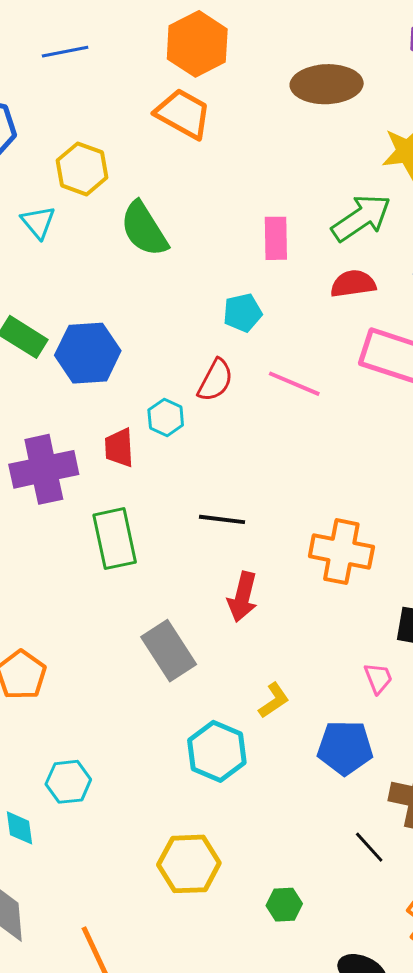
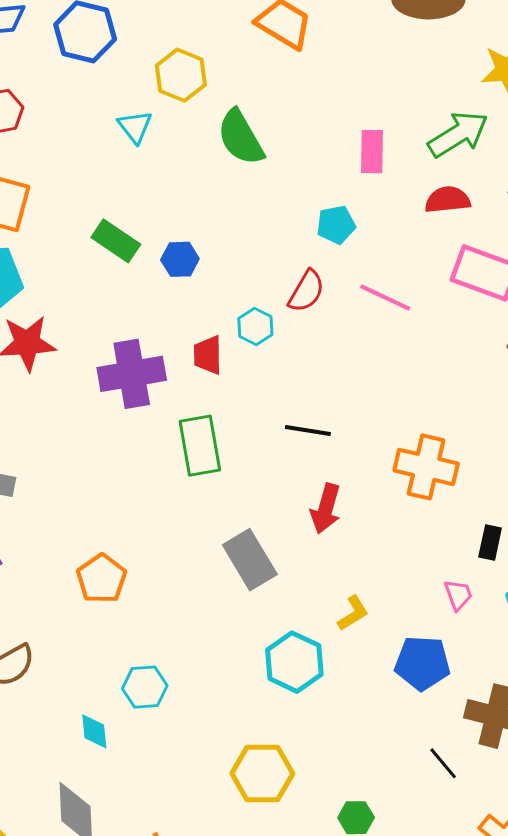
blue hexagon: (88, 353) -> (180, 259), size x0.6

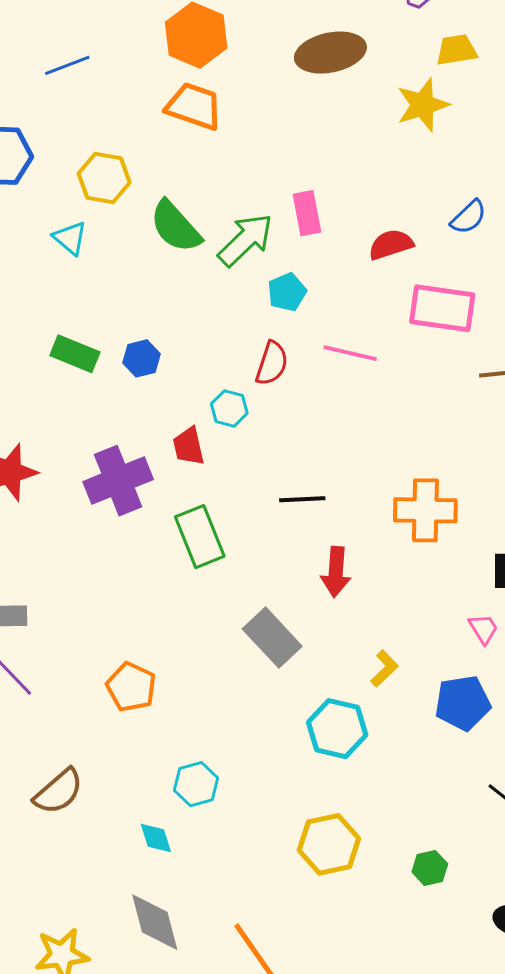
green arrow: (458, 134) -> (245, 240), moved

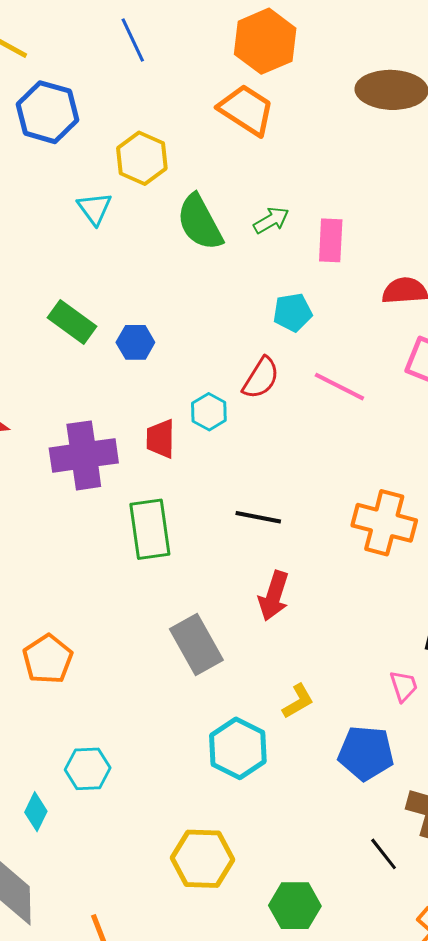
blue line: (67, 65) -> (133, 40), turned 72
green arrow: (245, 240) -> (271, 220), moved, size x0.6
orange cross: (425, 510) -> (384, 523), moved
cyan diamond: (156, 838) -> (36, 812), turned 30
green hexagon: (430, 868) -> (295, 906), size x1.4

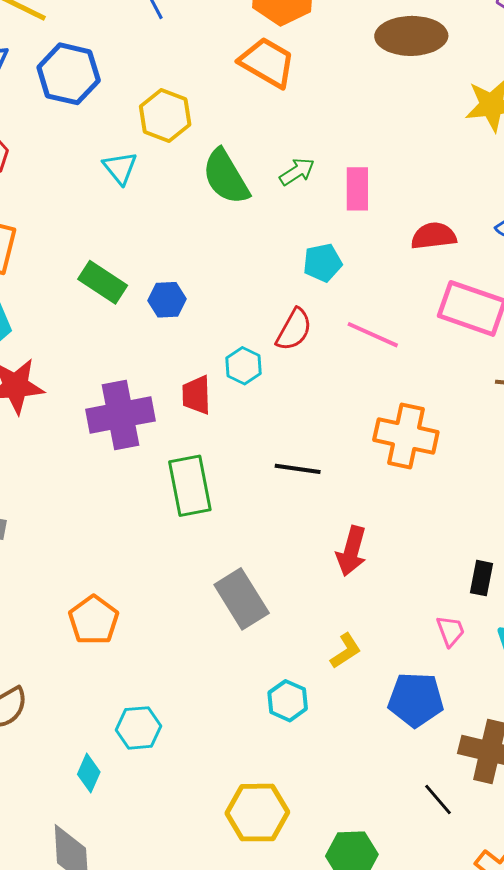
orange cross: (384, 523) -> (406, 436), moved
red arrow: (274, 596) -> (351, 551), moved
cyan hexagon: (238, 748) -> (288, 701), size x0.7

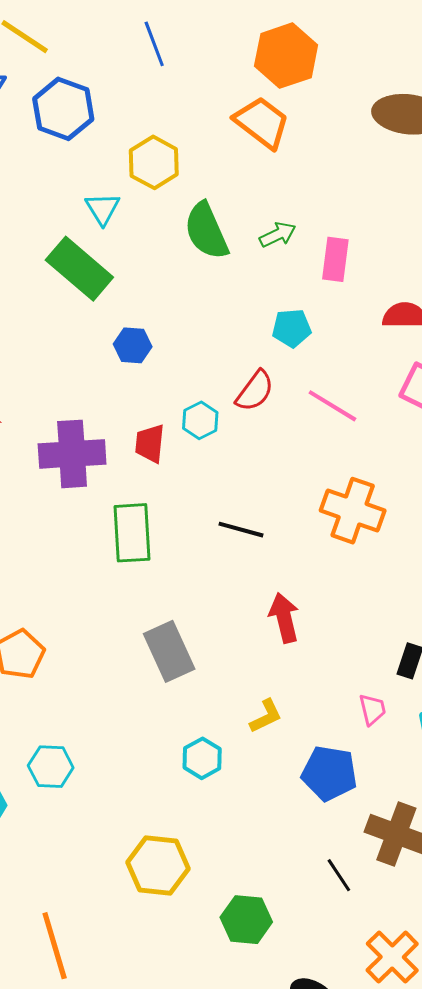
green rectangle: (103, 282) -> (79, 269), moved, size x1.4
red arrow: (351, 551) -> (284, 618), turned 144

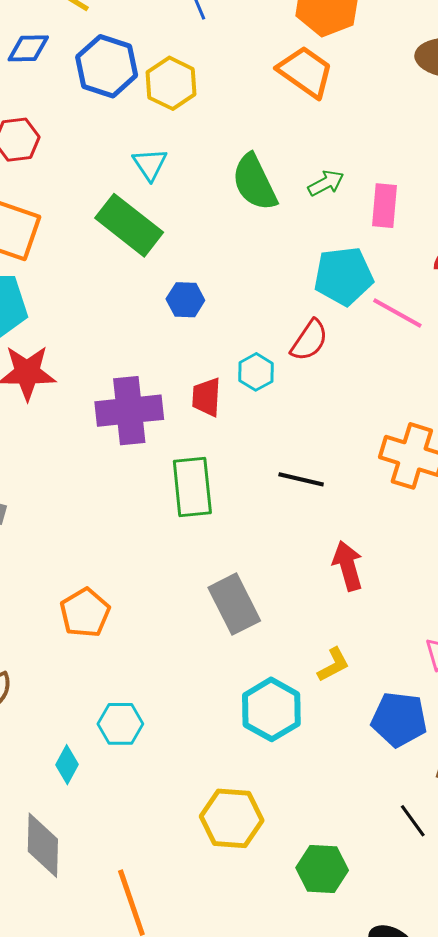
yellow hexagon: (154, 162) -> (171, 83), moved
cyan pentagon: (292, 328) -> (344, 276), size x1.5
pink line: (332, 406) -> (397, 313), moved
cyan hexagon: (202, 758) -> (271, 709), size x1.5

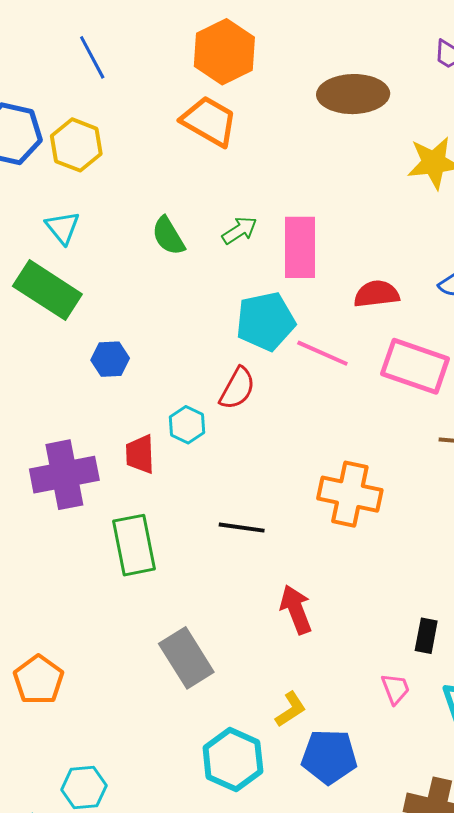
green semicircle: (254, 182) -> (168, 236), size x0.7
pink rectangle: (385, 206) -> (300, 247), size x1.4
blue pentagon: (399, 719) -> (329, 757), moved

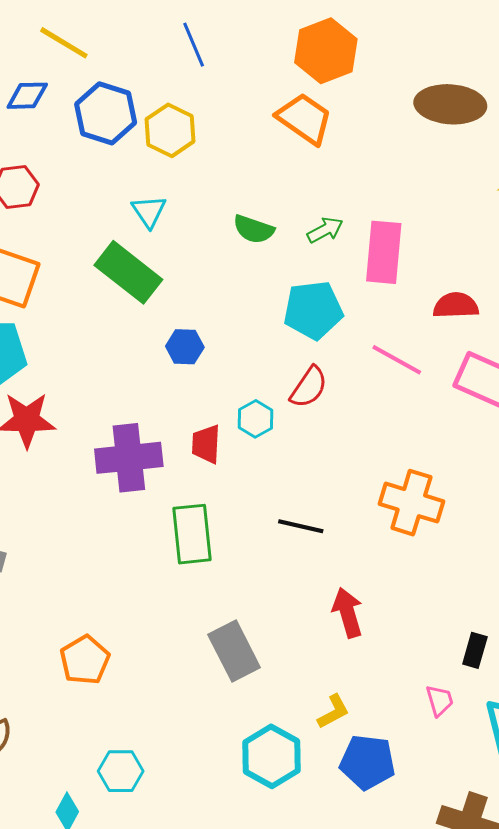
green semicircle: (168, 236) -> (254, 229), turned -45
cyan pentagon: (266, 321) -> (313, 310), moved

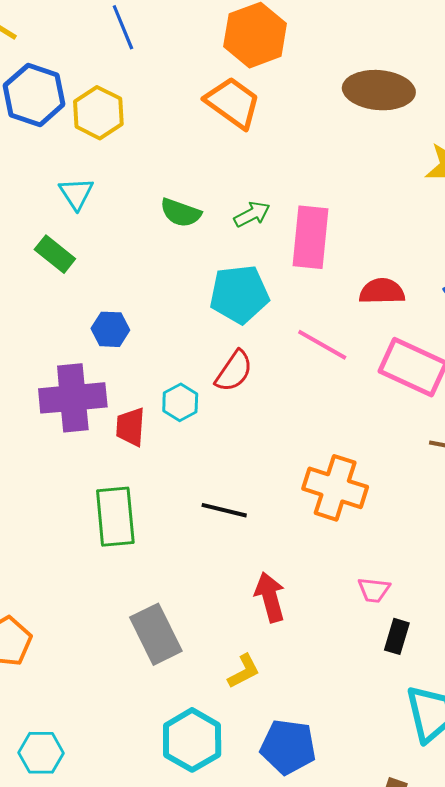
green rectangle: (128, 272) -> (55, 254), size x0.6
purple cross: (129, 458) -> (73, 398), moved
pink trapezoid: (440, 700) -> (374, 590), moved, turned 112
yellow L-shape: (333, 712) -> (244, 671), moved

